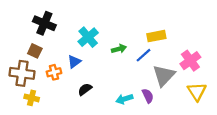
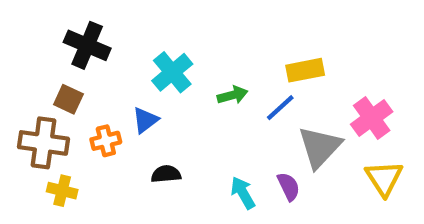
black semicircle: (85, 89) -> (166, 174), turned 32
cyan arrow: (124, 99) -> (243, 193), turned 77

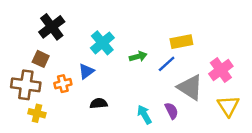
black cross: (87, 45) -> (52, 27), turned 30
gray triangle: (320, 147) -> (190, 87), turned -40

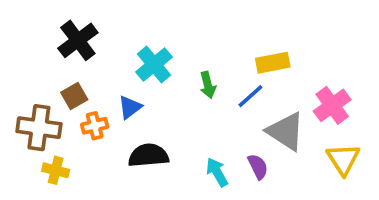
green arrow: (138, 56) -> (208, 85), turned 91
brown square: (41, 59) -> (74, 96), moved, turned 35
black semicircle: (99, 103) -> (148, 155), size x1.5

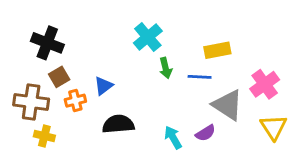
black cross: (78, 40) -> (47, 43), moved, turned -32
cyan cross: (154, 65) -> (148, 37), moved
blue line: (250, 96) -> (200, 77), turned 45
purple semicircle: (258, 167) -> (205, 133), turned 84

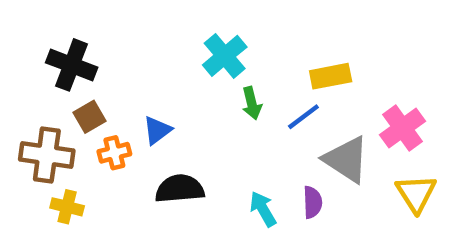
blue line: (200, 77) -> (303, 117), turned -40
purple semicircle: (205, 133) -> (312, 202), turned -60

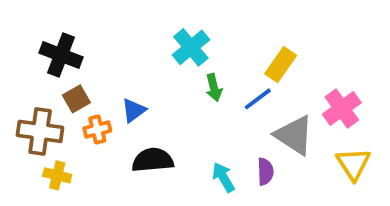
yellow rectangle: (331, 76) -> (281, 65), turned -44

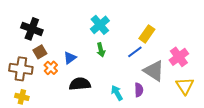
green arrow: (214, 87) -> (101, 50), moved
orange cross: (97, 130) -> (51, 68), turned -32
yellow cross: (57, 175) -> (22, 97), moved

